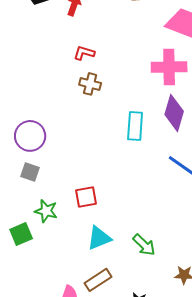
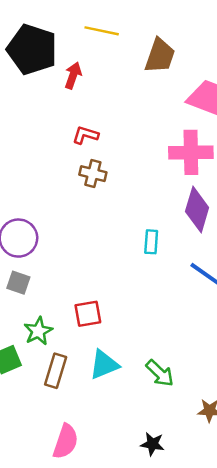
cyan rectangle: (135, 126) -> (151, 242), moved, size x0.7
green star: (46, 211) -> (38, 331), turned 30
brown rectangle: (98, 280) -> (56, 371), moved, turned -40

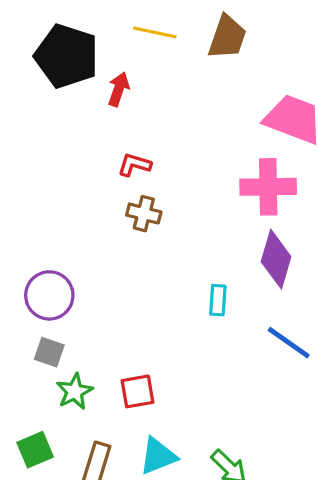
brown trapezoid: (160, 56) -> (227, 37), moved
green star: (38, 331) -> (75, 391), moved

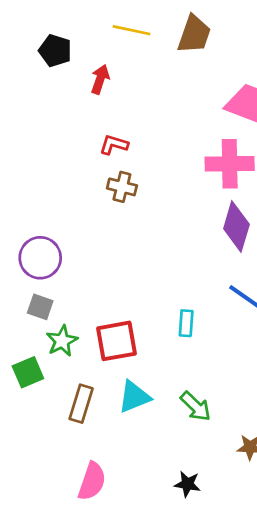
black pentagon: (67, 56) -> (55, 51), size x0.6
cyan rectangle: (218, 300) -> (186, 323), moved
red square: (137, 391) -> (117, 341), size x1.4
green square: (35, 450) -> (28, 372), moved

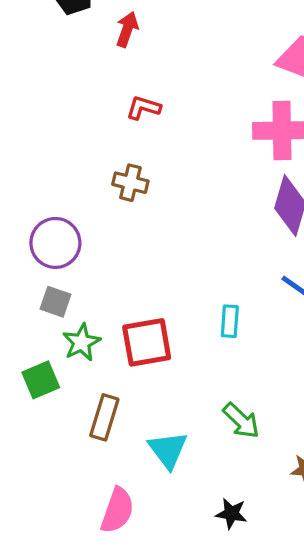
brown cross: (122, 187) -> (130, 183), moved
cyan triangle: (134, 397) -> (168, 450), moved, turned -45

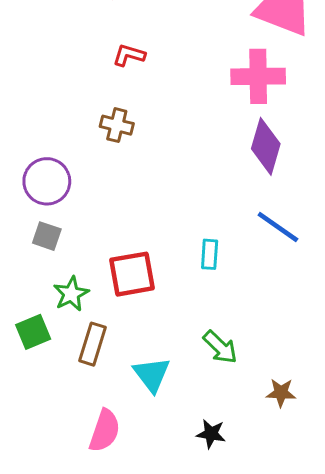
green star: (81, 342) -> (71, 294), moved
green square: (41, 380) -> (33, 332), moved

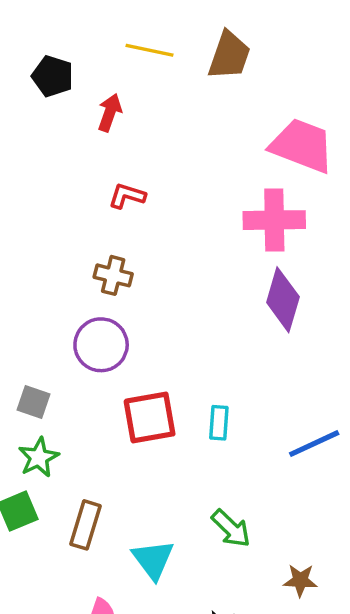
purple circle: (47, 181) -> (101, 345), moved
blue line: (278, 227) -> (314, 444), moved, turned -60
red square: (132, 274) -> (150, 418), moved
green star: (71, 294) -> (39, 457), moved

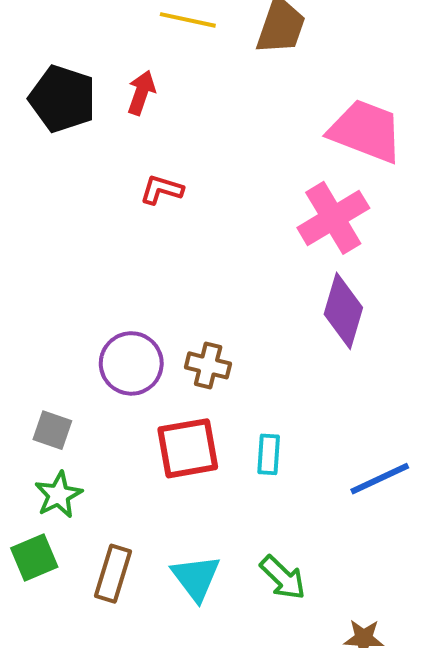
black pentagon: (53, 76) -> (63, 99), moved, size x1.4
pink cross: (274, 220) -> (333, 218), turned -30
brown cross: (113, 275) -> (208, 365), moved
cyan triangle: (153, 560) -> (196, 578), moved

